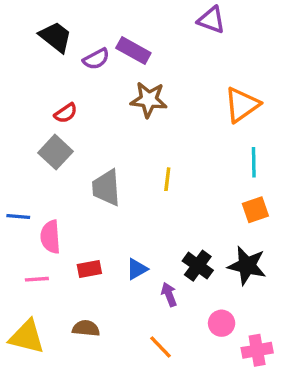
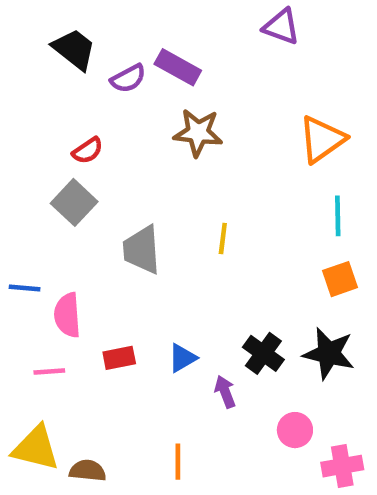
brown semicircle: (86, 328) -> (88, 471), moved
orange line: (161, 347) -> (178, 462), moved, turned 44

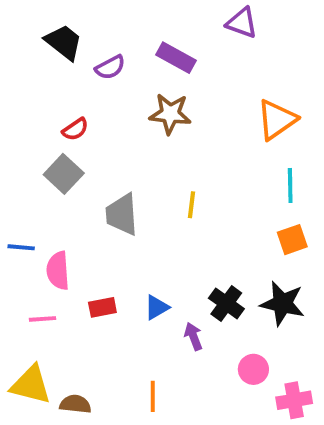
purple rectangle: (178, 67) -> (176, 58), moved

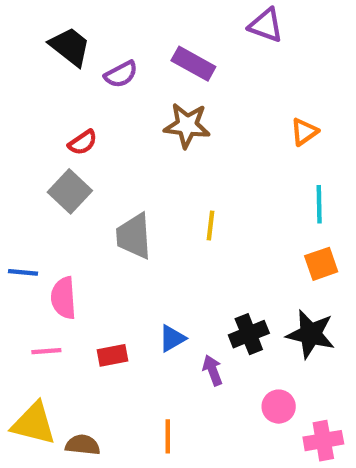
orange triangle: (277, 120) -> (304, 132), size x0.6
black cross: (226, 303) -> (249, 334), turned 32
red rectangle: (102, 307) -> (112, 355), moved

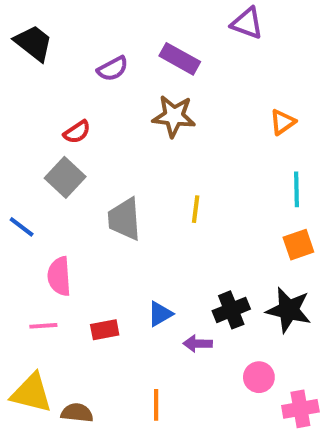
black trapezoid: (70, 47) -> (33, 43), moved
blue line: (23, 272) -> (22, 227), moved, turned 32
purple arrow: (213, 370) -> (198, 344), turned -68

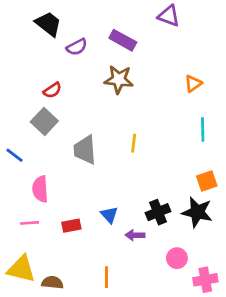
black trapezoid: (33, 43) -> (48, 24), moved
orange square: (298, 245) -> (207, 181), moved
blue triangle: (160, 314) -> (109, 215), turned -42

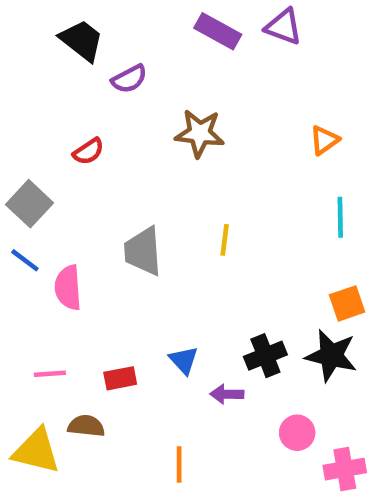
purple rectangle: (123, 40) -> (218, 31), moved
gray square: (44, 121) -> (29, 204), moved
pink semicircle: (40, 189) -> (68, 288), moved
brown semicircle: (52, 282) -> (86, 426), moved

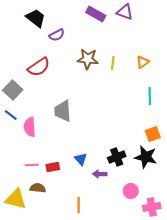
red semicircle: (88, 151) -> (39, 67), size x1.6
yellow line: (225, 240) -> (113, 63), moved
pink line: (50, 374) -> (32, 165), moved

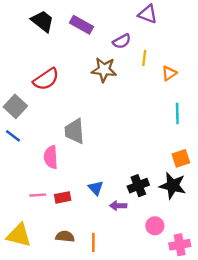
purple rectangle: (96, 14) -> (82, 25), moved
purple semicircle: (57, 35) -> (122, 41), moved
yellow line: (113, 63) -> (144, 58), moved
pink semicircle: (30, 127) -> (51, 157), moved
brown semicircle: (38, 188) -> (65, 236), moved

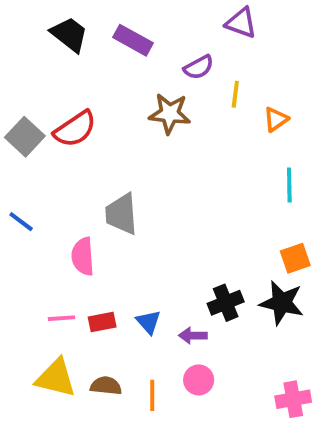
gray square: (15, 106) -> (25, 137), moved
blue triangle: (96, 188) -> (148, 322), moved
pink circle: (155, 226) -> (199, 380), moved
yellow triangle: (19, 235) -> (56, 378), moved

